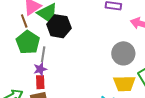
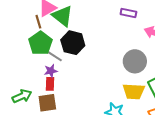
black hexagon: (59, 26) -> (73, 43), moved
gray line: (43, 54) -> (55, 56), turned -70

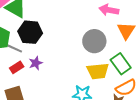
purple star: (51, 71) -> (36, 63), moved
red rectangle: (50, 84) -> (17, 67), moved, turned 64

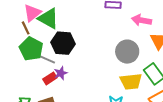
purple star: (36, 63) -> (61, 73), moved

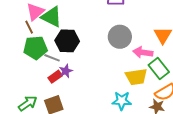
pink arrow: (141, 20) -> (143, 52), moved
green pentagon: (31, 49) -> (35, 48), turned -30
gray circle: (127, 52) -> (120, 37), moved

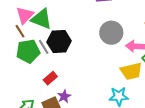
gray line: (52, 58) -> (44, 47), moved, turned 42
purple star: (66, 71) -> (64, 96), moved

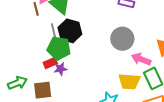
green pentagon: (28, 51) -> (59, 48), moved
purple star: (64, 96) -> (60, 69), moved

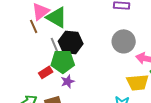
red rectangle: (50, 63) -> (46, 72), moved

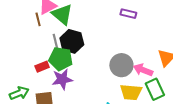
gray circle: (124, 41) -> (121, 65), moved
purple star: (68, 81) -> (62, 79), size x1.5

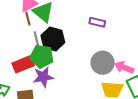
purple rectangle: (128, 14) -> (97, 22), moved
brown line: (38, 19) -> (28, 18), moved
red rectangle: (42, 67) -> (23, 64), size x1.5

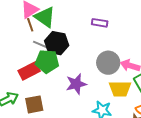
gray line: (37, 39) -> (41, 45), turned -49
purple star: (43, 77) -> (76, 84), moved

